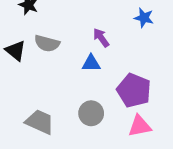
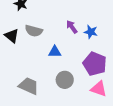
blue star: (144, 18) -> (91, 32), moved
blue triangle: (91, 63) -> (55, 52), moved
pink triangle: (140, 126) -> (99, 89), turned 30

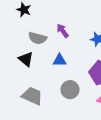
purple arrow: (72, 27) -> (63, 31), moved
black triangle: (12, 36) -> (26, 59), moved

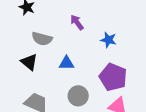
purple arrow: (63, 31) -> (77, 22), moved

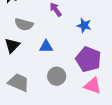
black triangle: (29, 62) -> (12, 46), turned 35

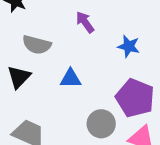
gray circle: (57, 76) -> (101, 124), moved

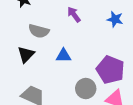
blue star: (129, 46) -> (115, 19), moved

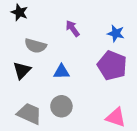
purple pentagon: (110, 70) -> (112, 66), moved
gray circle: (86, 89) -> (61, 106), moved

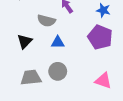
gray semicircle: (35, 46) -> (46, 21), moved
gray trapezoid: (29, 114) -> (31, 78), turned -30

